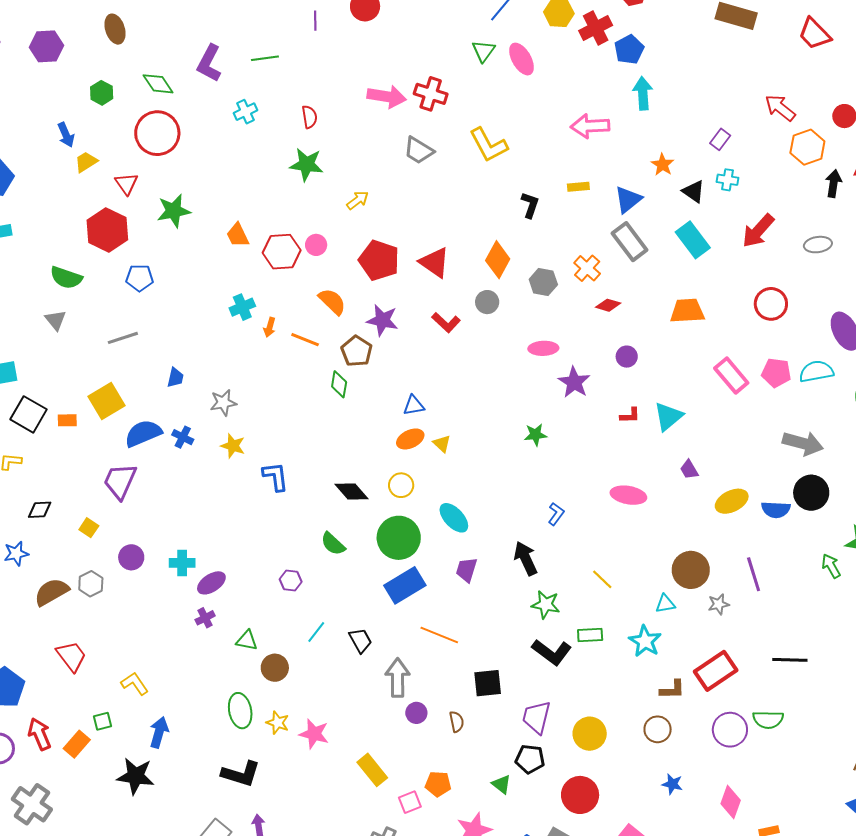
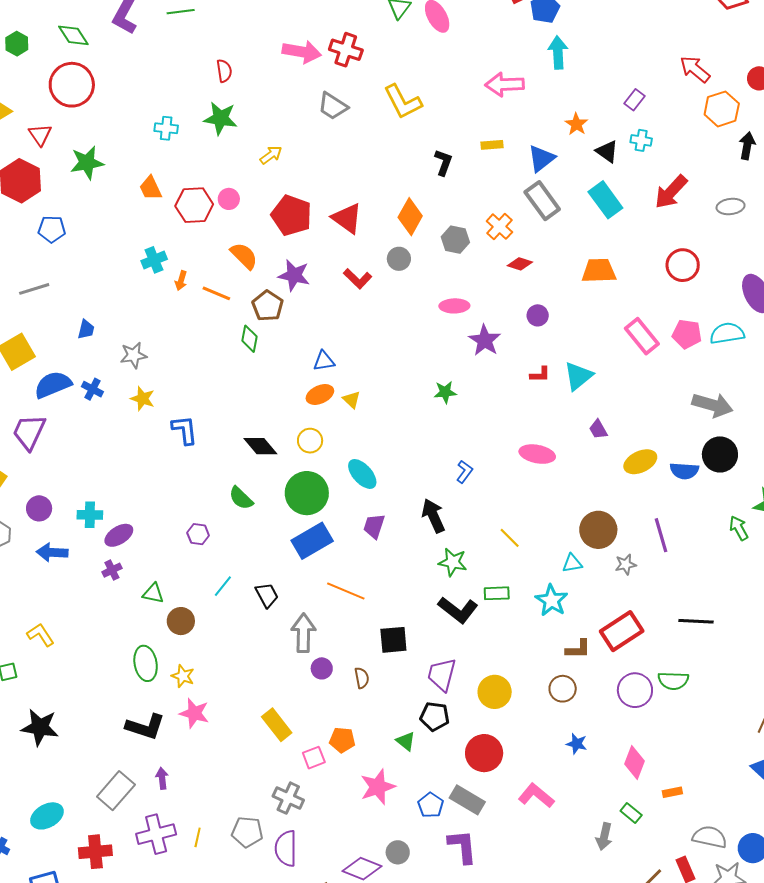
cyan cross: (246, 112) -> (166, 128), moved, turned 30
blue arrow: (159, 732) -> (52, 552), moved, turned -104
pink star: (314, 734) -> (194, 713), moved

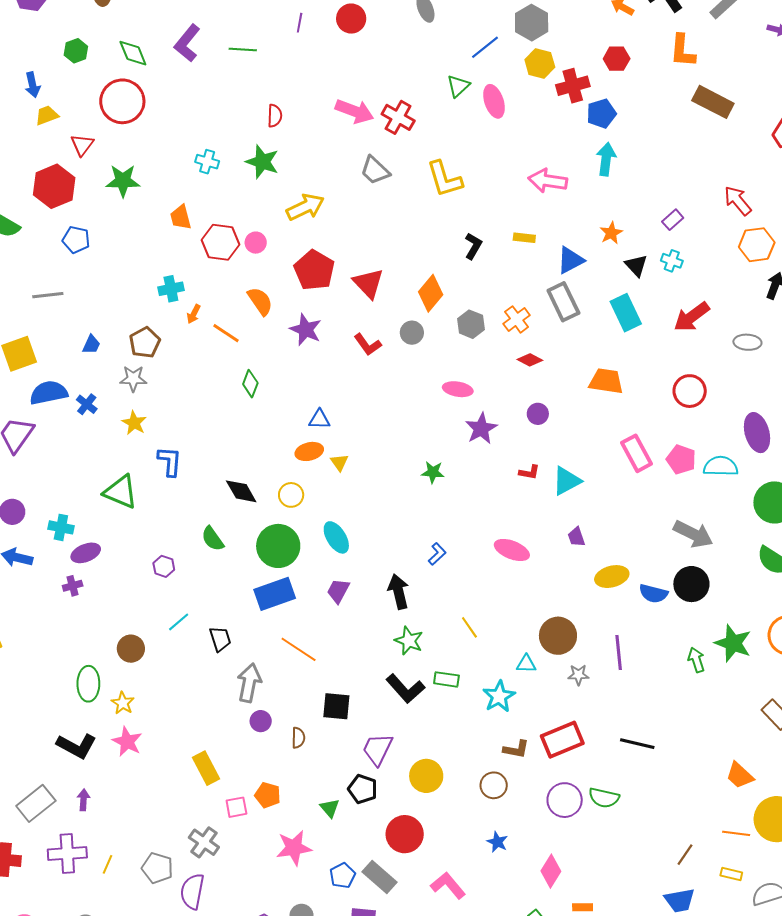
yellow arrow: (271, 155) -> (305, 207), size x1.6
brown pentagon: (268, 306) -> (145, 343), moved
green triangle: (153, 593) -> (121, 492), moved, size x1.6

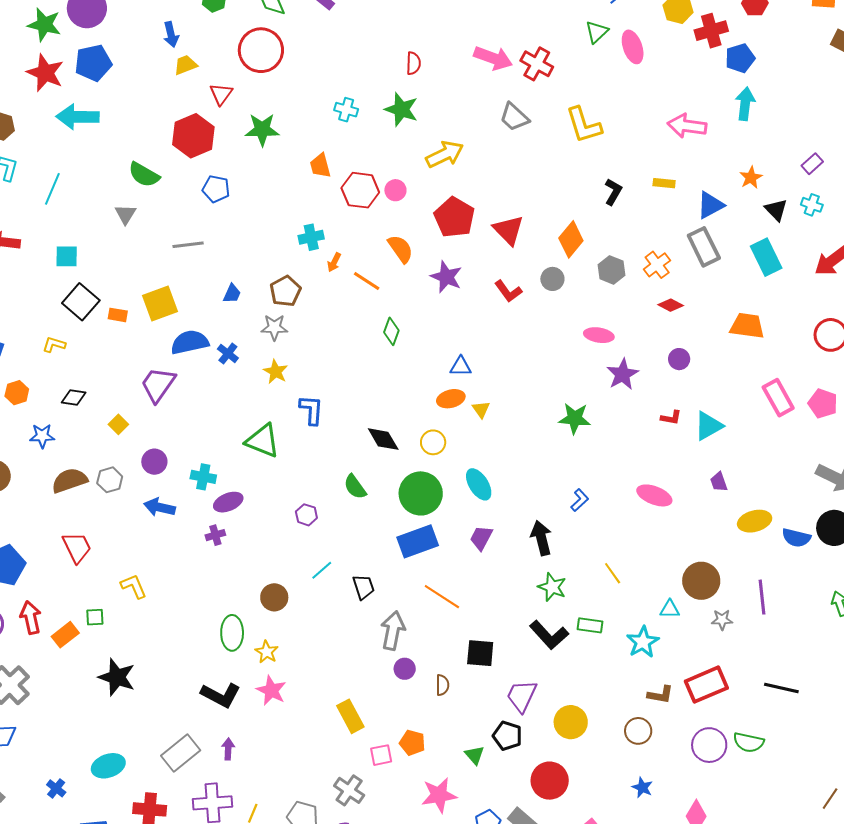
green star: (433, 472) -> (575, 418), size x1.4

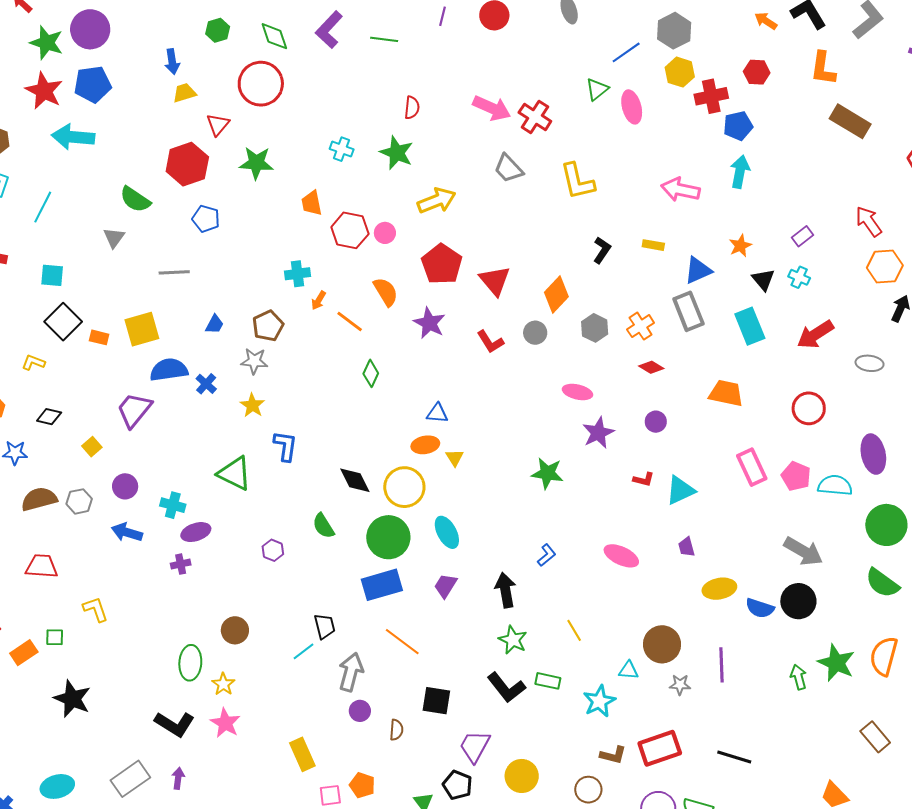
yellow circle: (433, 442) -> (404, 487), size x1.6
red trapezoid: (77, 547) -> (42, 566), turned -64
cyan line: (322, 570) -> (303, 651), moved

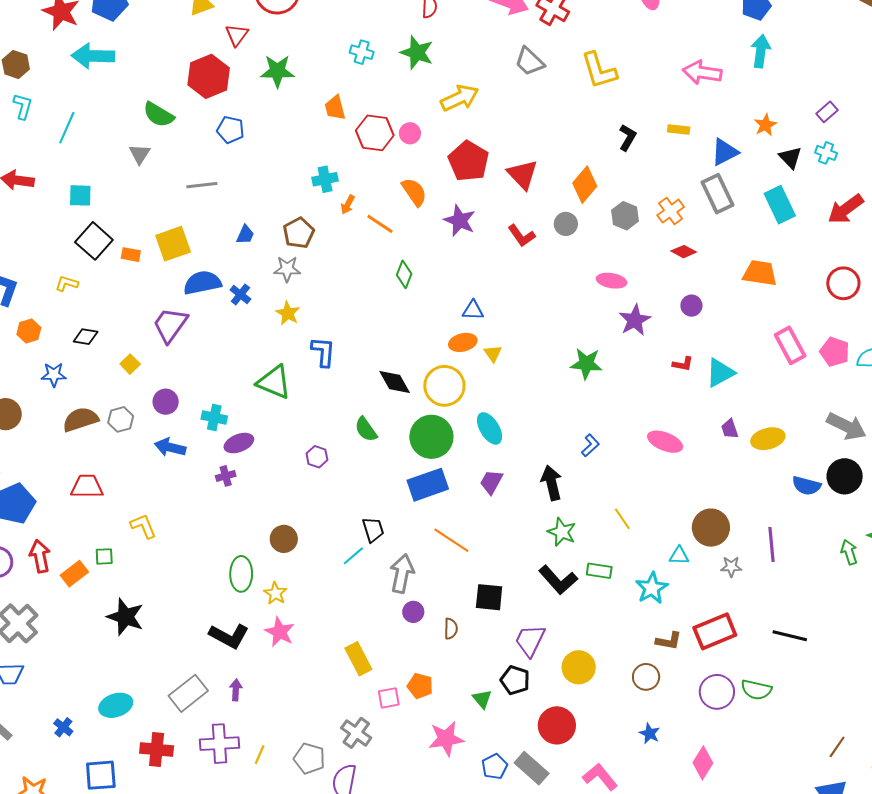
yellow ellipse: (719, 589) -> (768, 439), moved

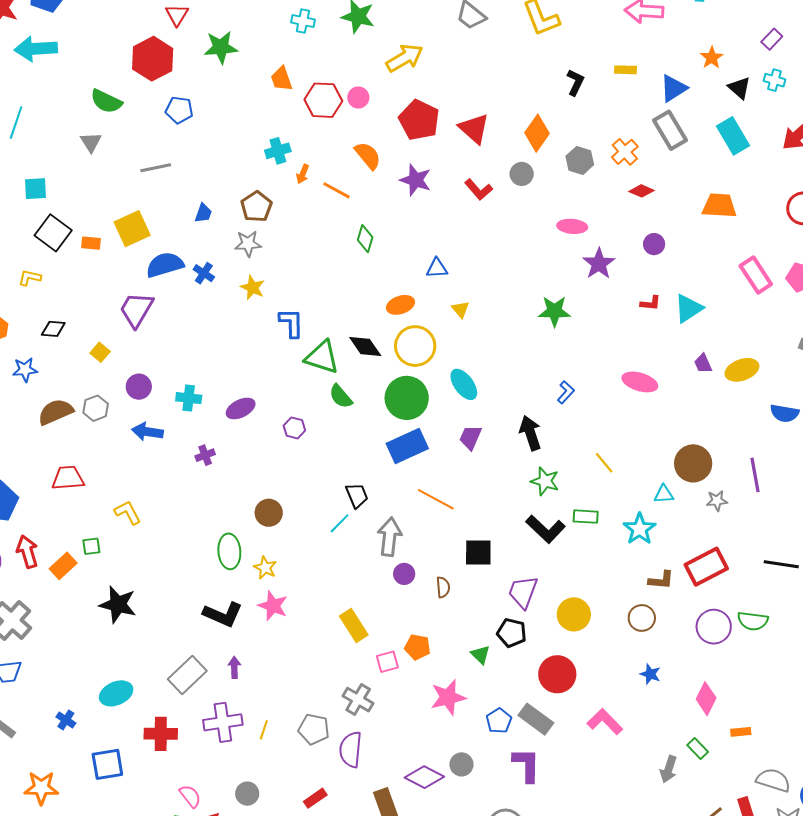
orange ellipse: (463, 342) -> (400, 305), moved
green triangle: (274, 382) -> (322, 357), moved
purple ellipse: (239, 443) -> (241, 408), moved

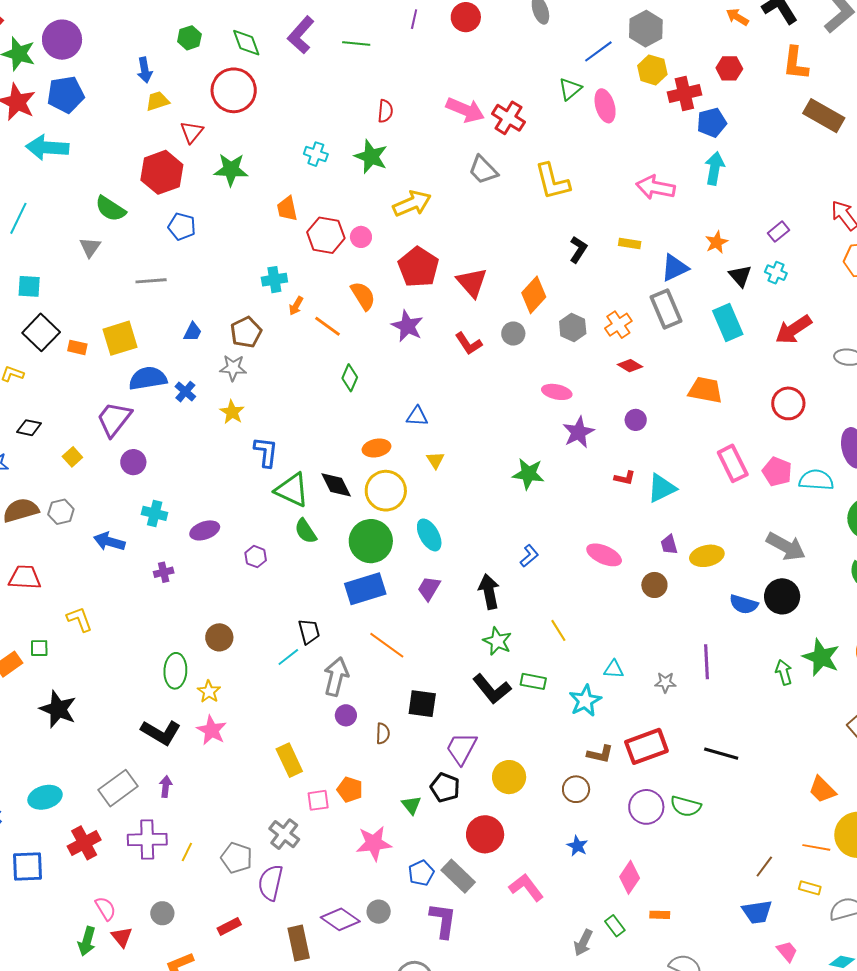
purple circle: (139, 387) -> (133, 462), moved
brown circle: (693, 463) -> (654, 585), moved, size x0.7
red cross: (161, 734) -> (84, 843), turned -36

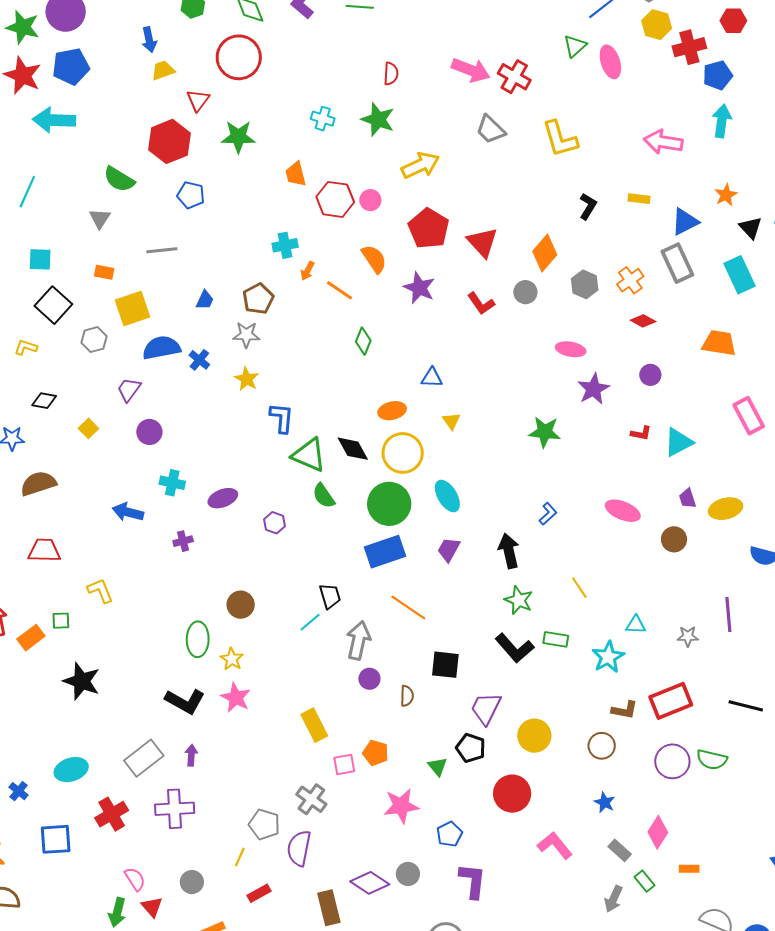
orange rectangle: (77, 347) -> (104, 272), moved
purple trapezoid: (114, 419) -> (129, 390), size x0.7
gray hexagon: (61, 512) -> (94, 340), moved
yellow line: (187, 852) -> (240, 857), moved
gray rectangle: (458, 876) -> (620, 850), moved, size x0.7

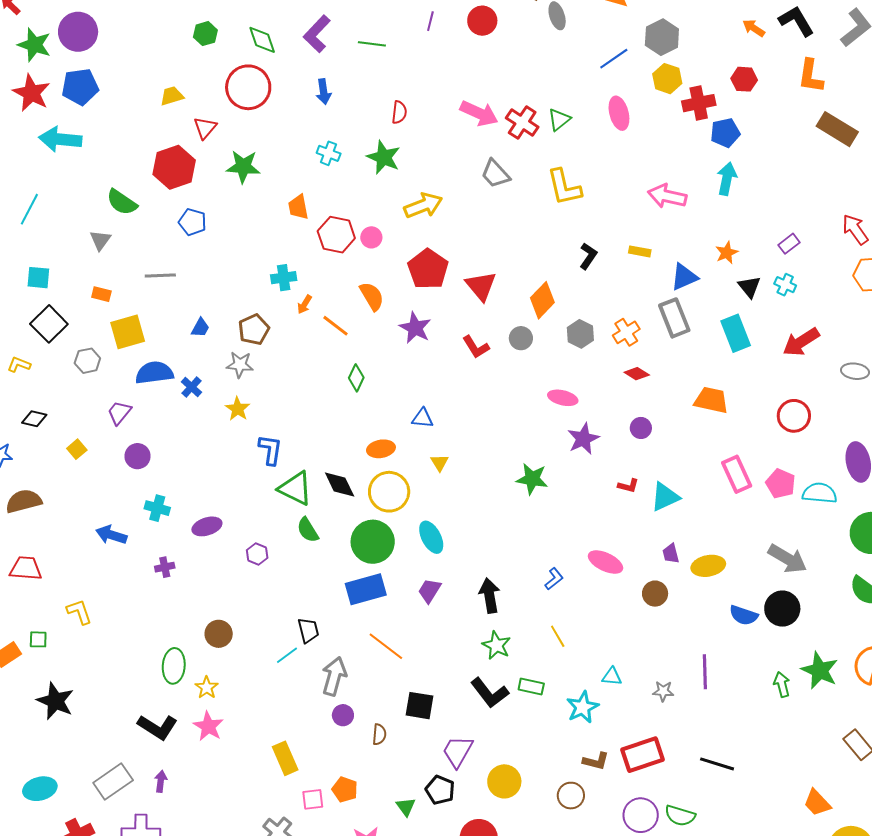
blue arrow: (149, 40) -> (324, 92), moved
green triangle: (575, 46) -> (559, 120), moved
blue L-shape: (548, 514) -> (554, 579), moved

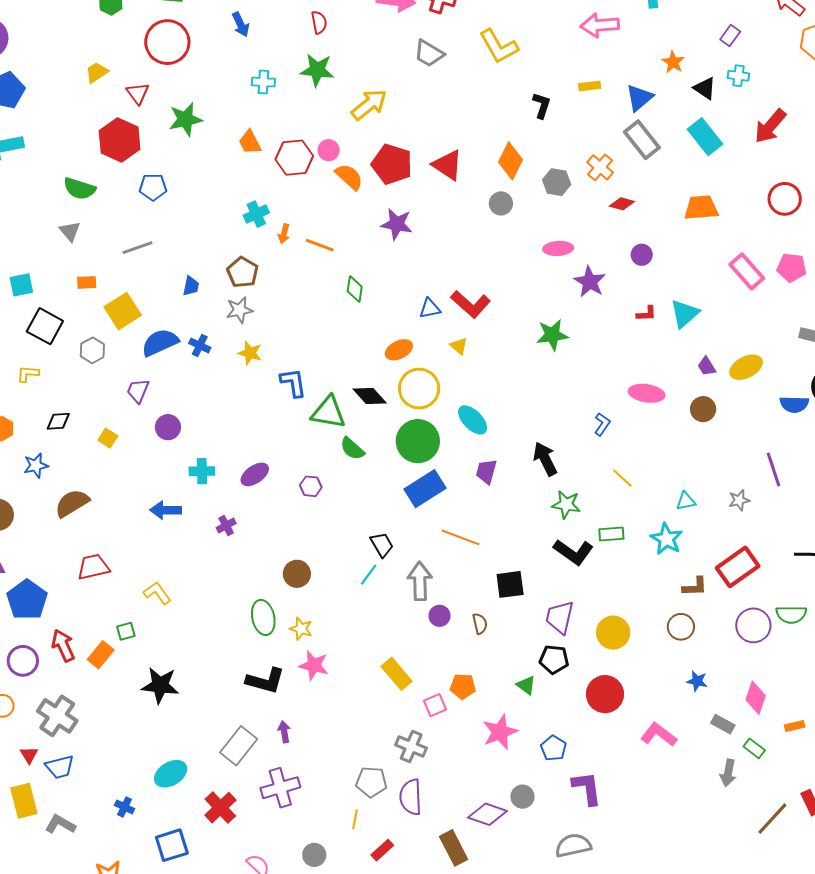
orange semicircle: (372, 296) -> (349, 177), moved
red L-shape: (476, 347) -> (471, 304), moved, size x1.4

